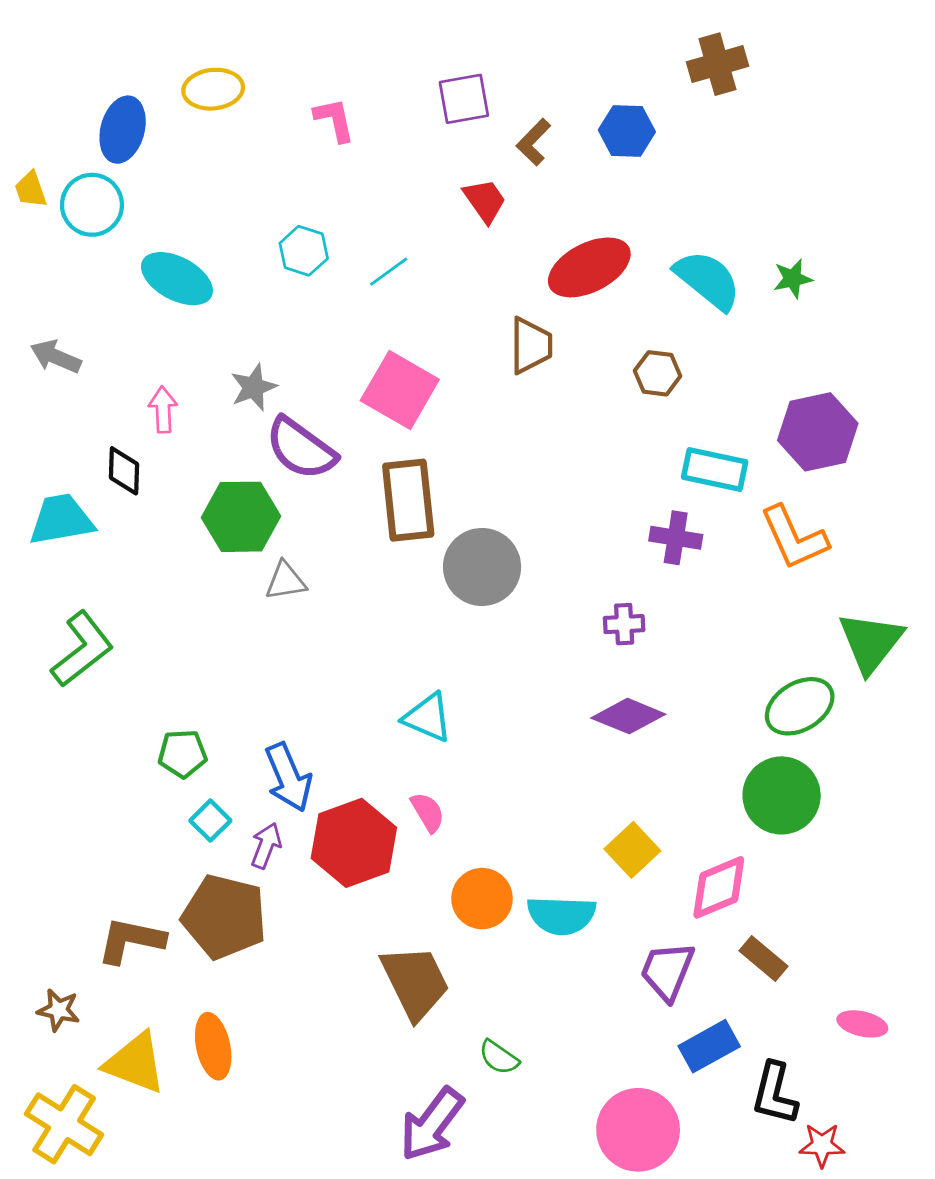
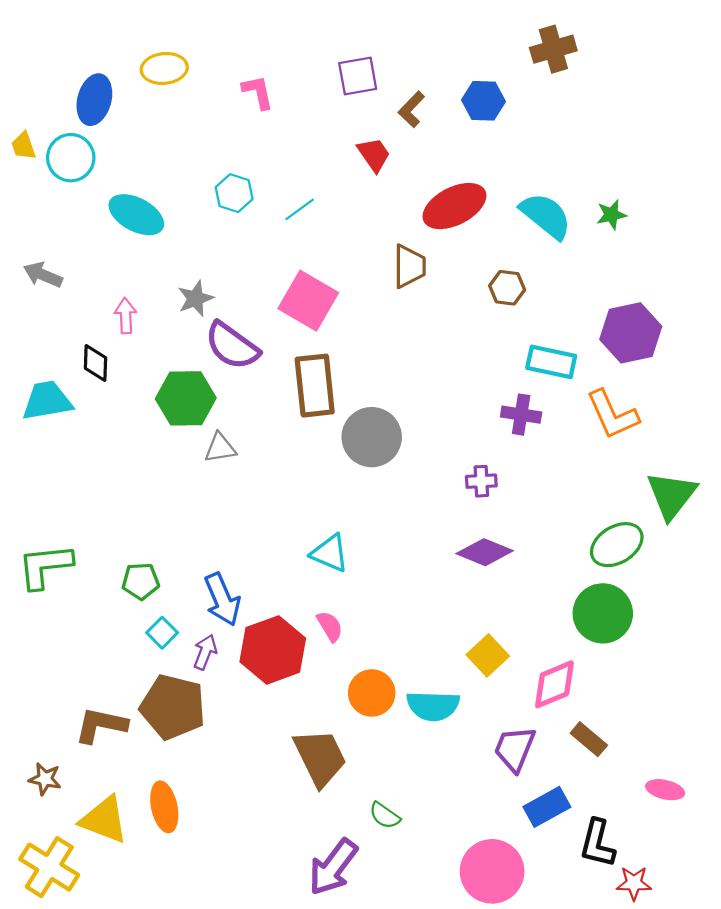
green L-shape: (82, 649) -> (45, 566), moved, turned -148

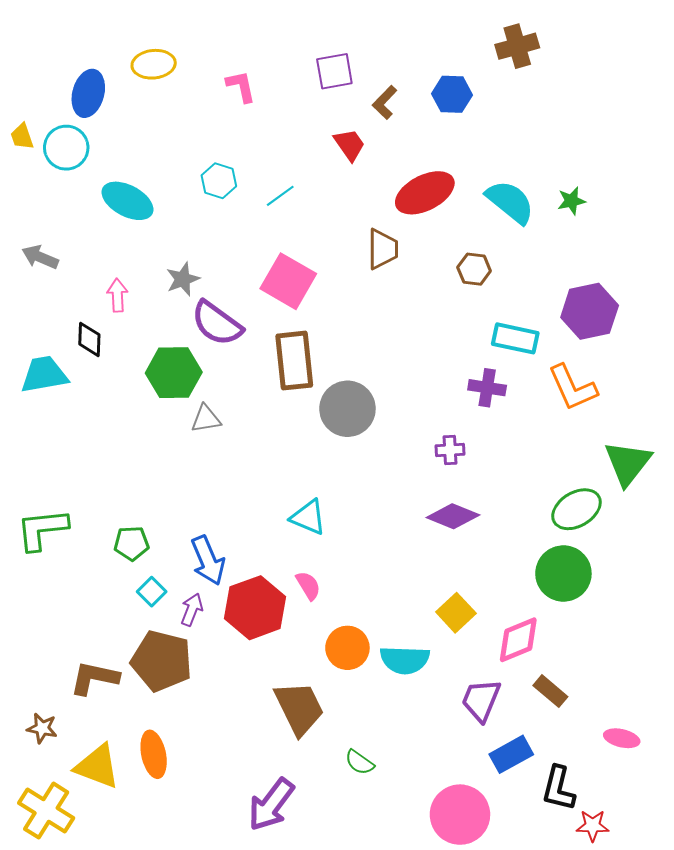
purple arrow: (333, 867) -> (271, 805), moved

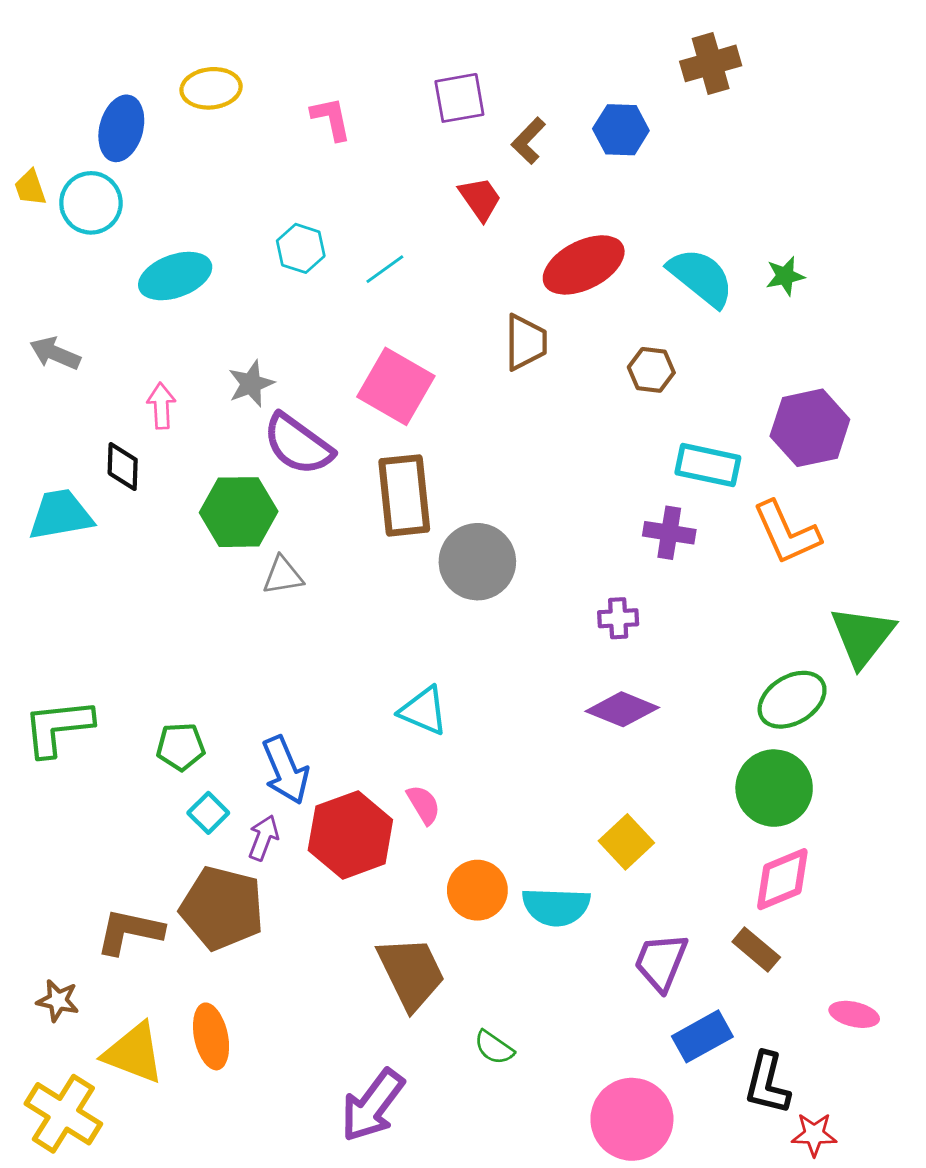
cyan ellipse: (127, 201) -> (175, 276), turned -48
pink diamond: (518, 640) -> (782, 879), moved

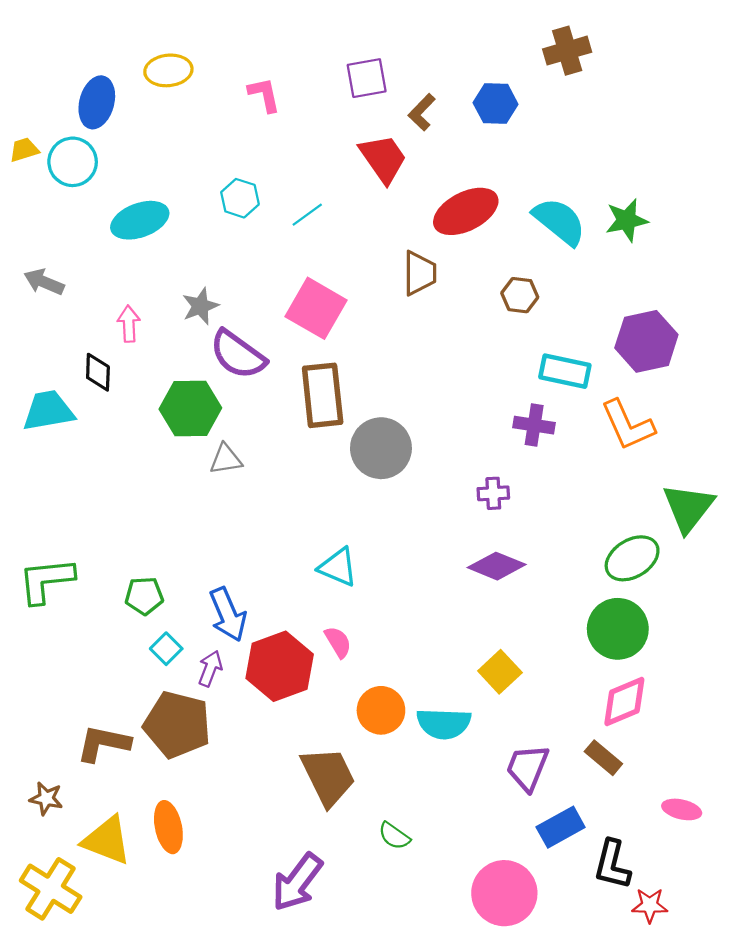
yellow trapezoid: (30, 188) -> (24, 150), turned 92
red trapezoid: (480, 199) -> (383, 159), size x1.4
green star: (785, 276) -> (627, 220), size x1.4

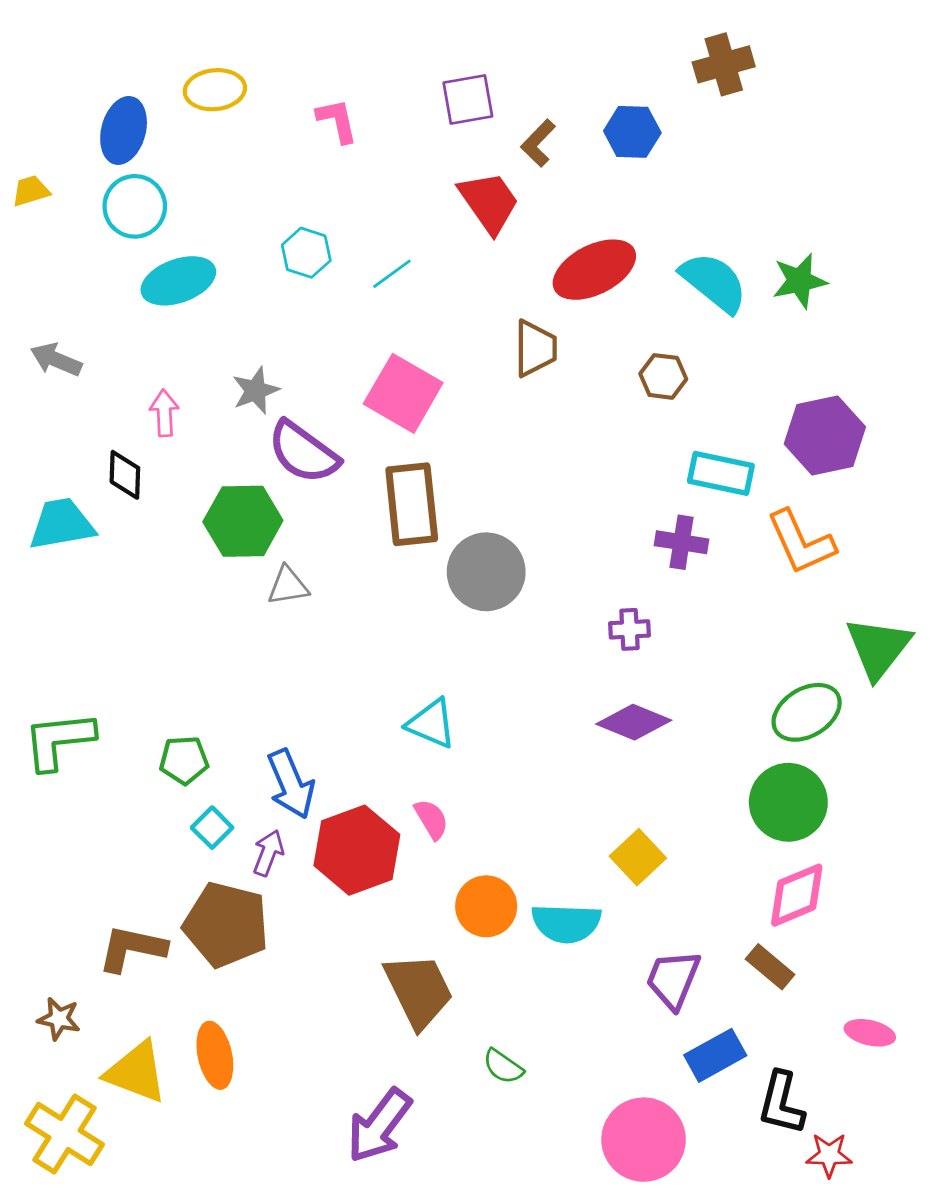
cyan circle: (73, 162) -> (135, 206), moved

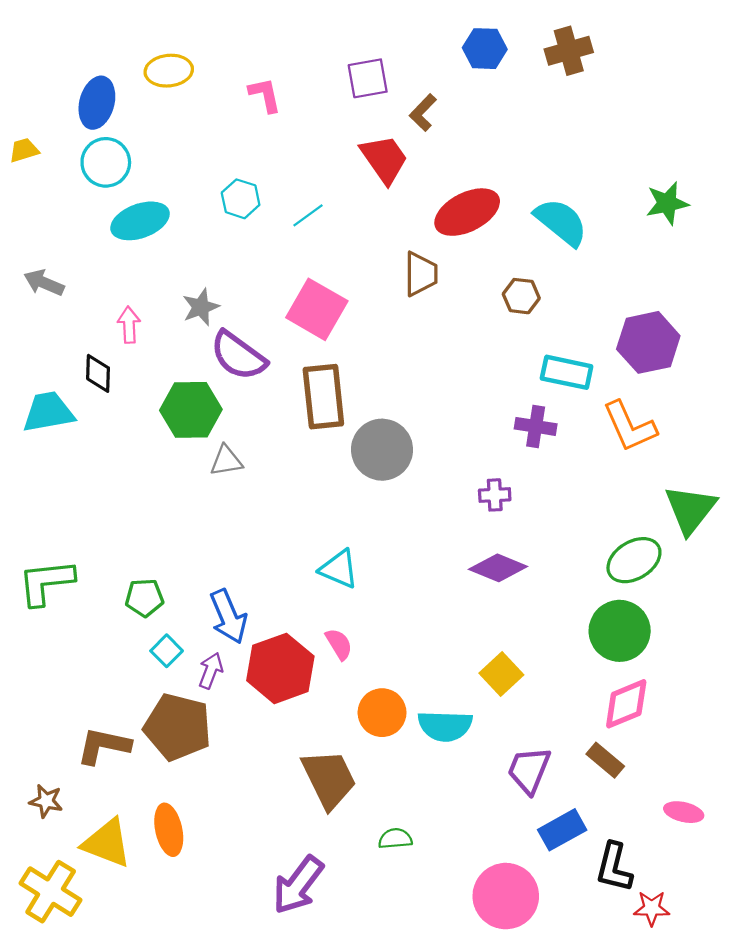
blue hexagon: (632, 132) -> (485, 49), moved
green star: (800, 281) -> (667, 203), moved
green semicircle: (503, 1067) -> (395, 839), turned 140

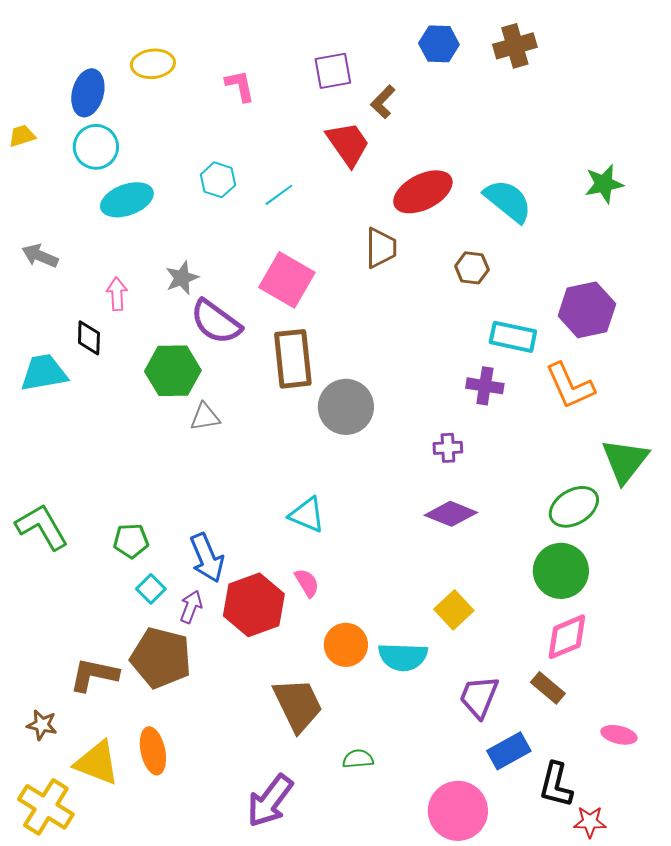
green L-shape: (46, 582) -> (42, 527), turned 66

